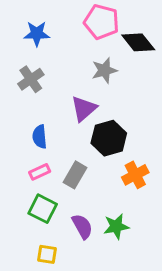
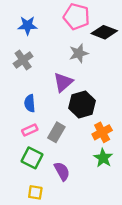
black diamond: (138, 42) -> (104, 32), turned -30
green star: (116, 226) -> (103, 158), moved, turned -30

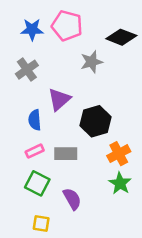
pink pentagon: (76, 17) -> (67, 26), moved
purple triangle: (63, 82) -> (59, 99), moved
gray rectangle: (56, 132) -> (66, 154), turned 60

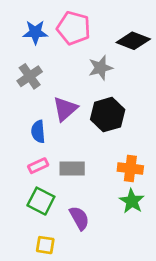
black hexagon: (95, 121) -> (108, 115), moved
orange cross: (119, 154) -> (130, 168), turned 35

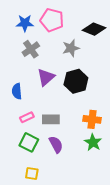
gray cross: (30, 76) -> (31, 49), moved
blue semicircle: (38, 132) -> (17, 91), moved
purple semicircle: (79, 218) -> (56, 144), moved

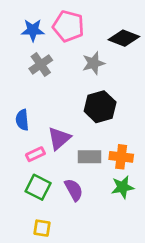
purple triangle: (46, 77) -> (59, 138), moved
gray rectangle: (51, 119) -> (90, 157), moved
green star: (93, 142) -> (123, 187), turned 30

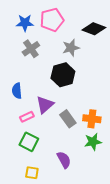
pink pentagon: (68, 26) -> (52, 20), turned -30
black hexagon: (100, 107) -> (63, 75), moved
gray rectangle: (90, 157) -> (68, 119), turned 54
purple semicircle: (74, 190) -> (64, 160), moved

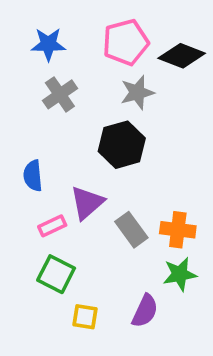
pink pentagon: (52, 20) -> (126, 42), moved
purple semicircle: (64, 160) -> (145, 311), moved, turned 54
yellow square: (32, 173) -> (85, 317), moved

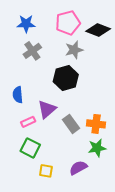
purple semicircle: (145, 311) -> (78, 168), turned -144

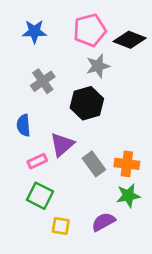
gray cross: (32, 51) -> (43, 81), moved

